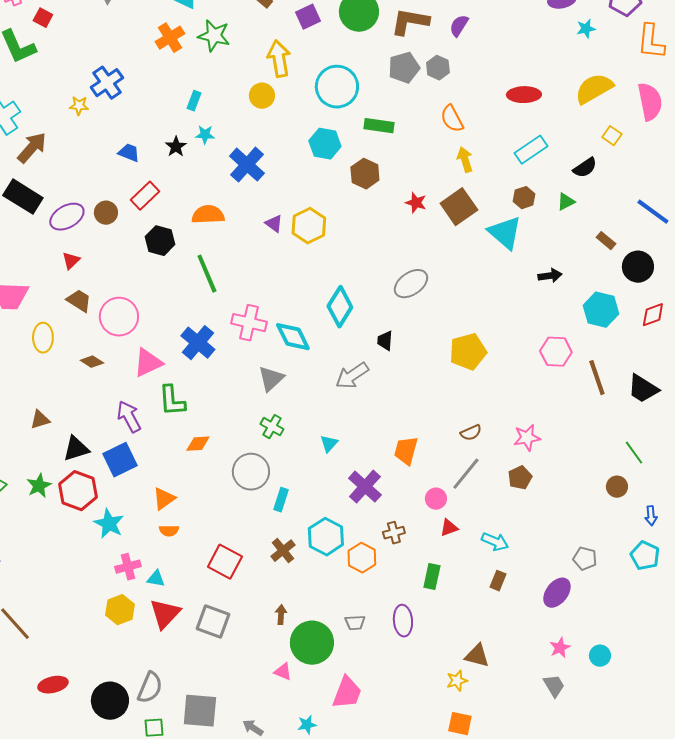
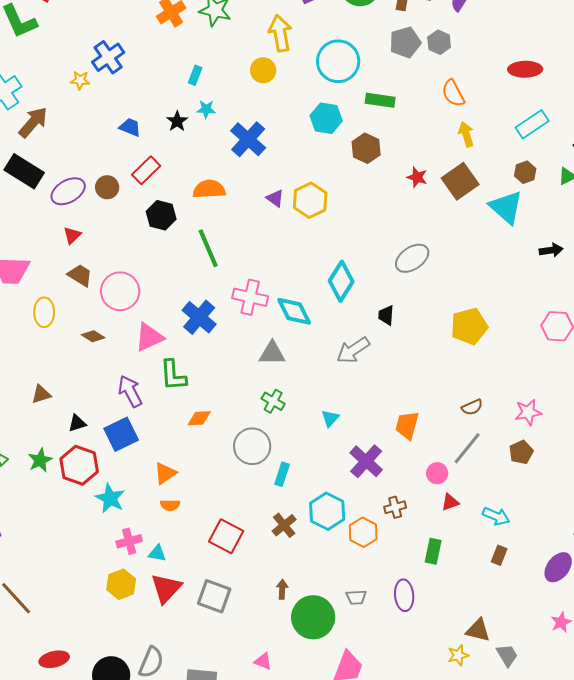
gray triangle: (271, 379) -> (272, 353), turned 44
black triangle: (76, 449) -> (77, 423), size x0.7
pink triangle: (283, 672) -> (263, 661), moved
gray trapezoid: (554, 686) -> (507, 655), moved

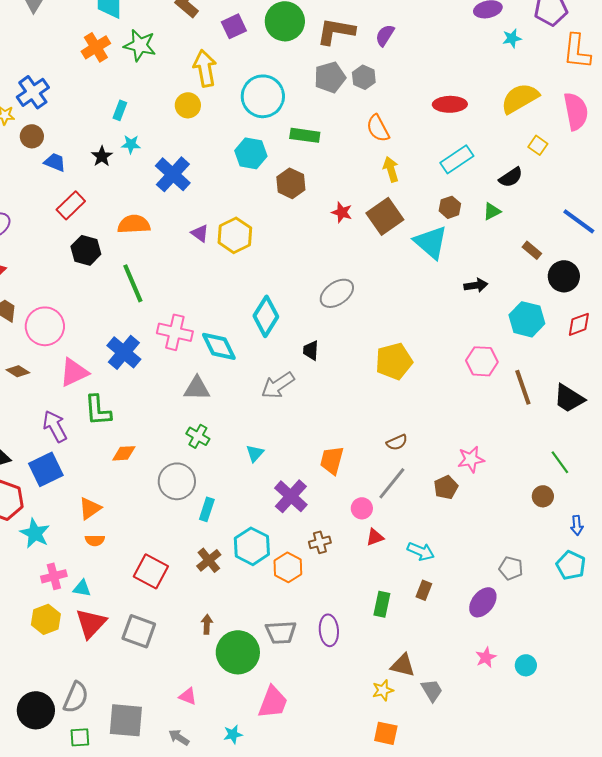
brown circle: (107, 187) -> (32, 136), moved
pink star: (528, 412) -> (471, 459), moved
green rectangle: (433, 551) -> (382, 604), moved
gray trapezoid: (356, 597) -> (281, 632), size x1.5

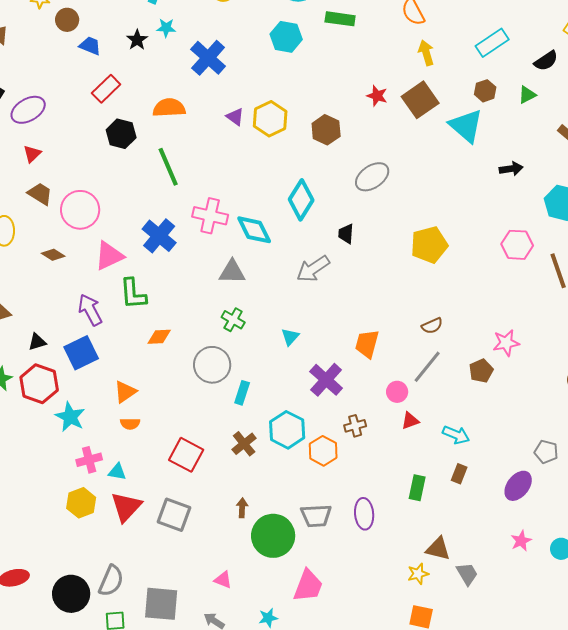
brown hexagon: (291, 183) -> (326, 130), moved

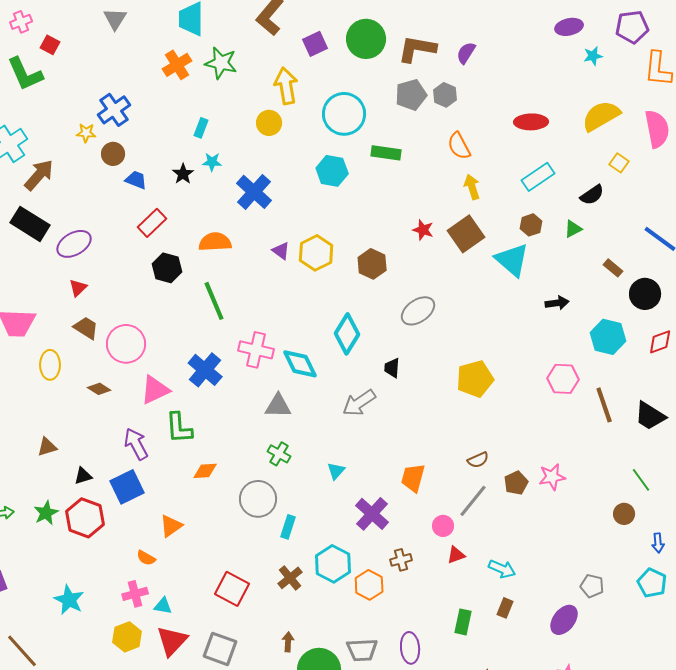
brown pentagon: (481, 371) -> (516, 483), moved
cyan star: (70, 417) -> (69, 600), moved
orange semicircle: (130, 424) -> (146, 558), moved, turned 30

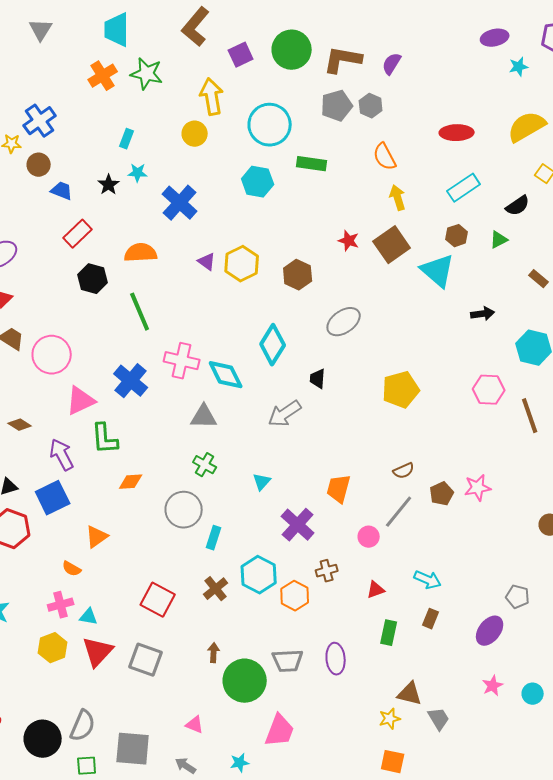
brown diamond: (99, 389) -> (20, 425), moved
red triangle: (456, 555) -> (376, 590), moved

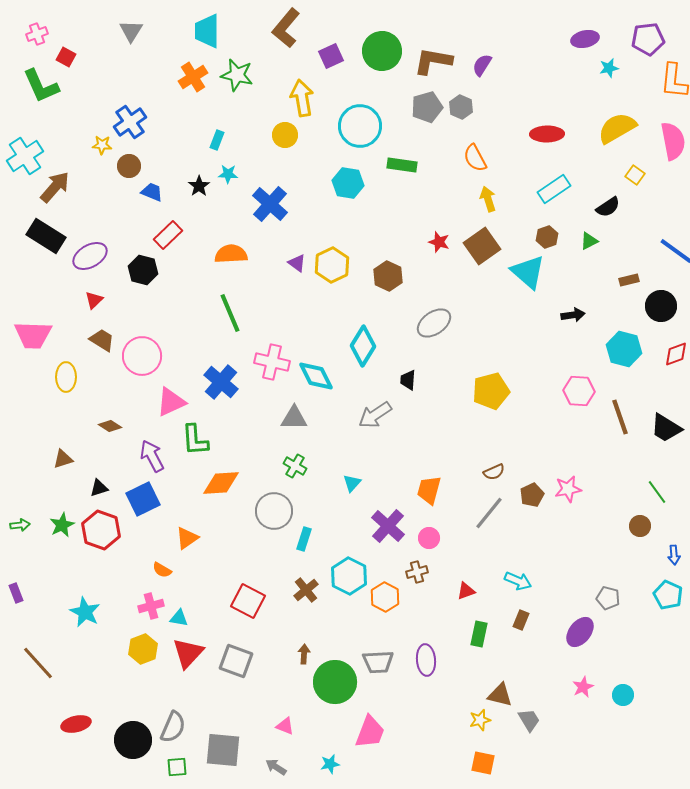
black hexagon: (93, 279) -> (143, 270), moved
brown rectangle: (539, 279) -> (629, 280), turned -54
orange diamond: (131, 482) -> (221, 483), size x1.5
pink circle: (369, 537) -> (429, 538), moved

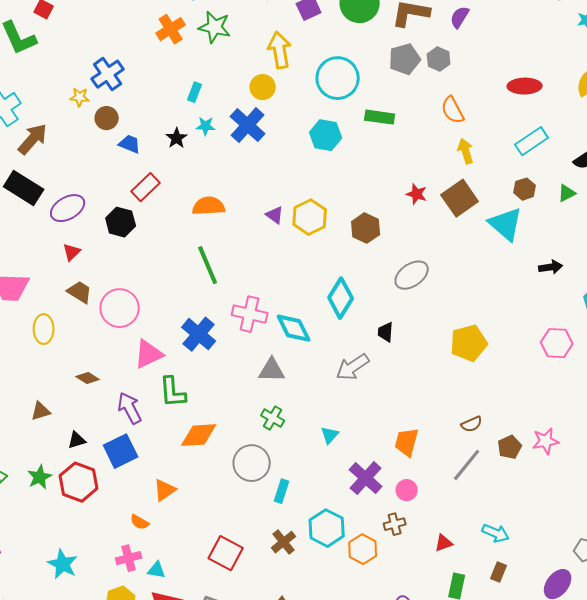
blue cross: (270, 204) -> (248, 125), moved

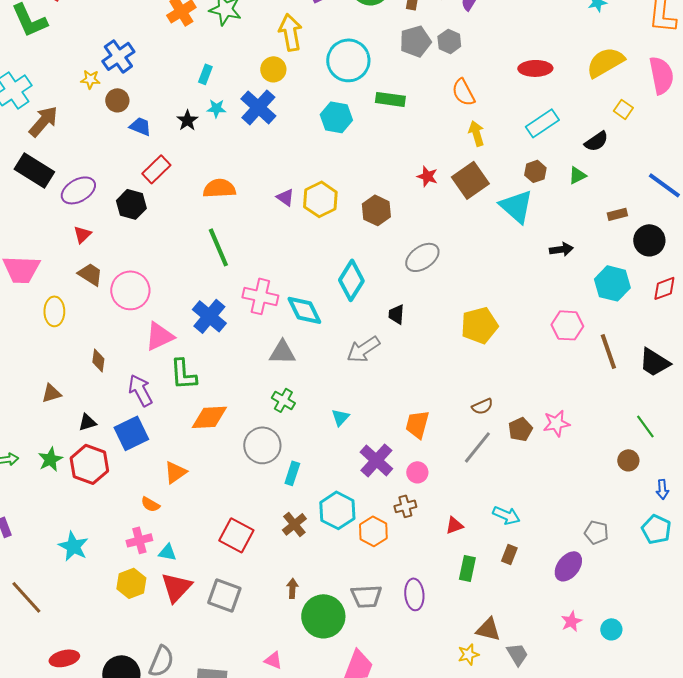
brown diamond: (88, 378) -> (98, 360), turned 65

